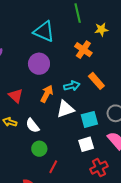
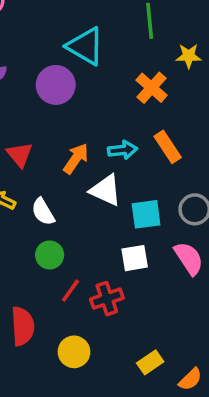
purple circle: (39, 64) -> (56, 85), moved
white triangle: (65, 109) -> (106, 190), turned 36
red cross: (99, 168) -> (107, 299), moved

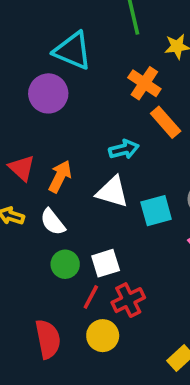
orange rectangle: (168, 147) -> (166, 122), moved
orange arrow: (76, 158) -> (60, 176), moved
white square: (135, 258) -> (106, 263), moved
yellow circle: (74, 352) -> (103, 336), moved

